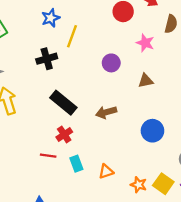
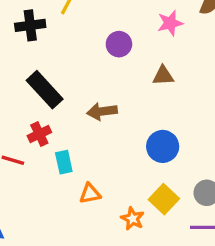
pink star: (145, 43) -> (170, 23), turned 30
cyan rectangle: (76, 164) -> (64, 162), moved
yellow square: (163, 184) -> (164, 199), moved

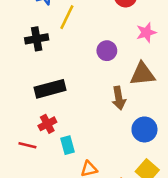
brown triangle: (163, 76) -> (143, 74), size x1.5
black rectangle: (45, 90) -> (50, 89), turned -60
brown arrow: (102, 111) -> (119, 98), moved, turned -90

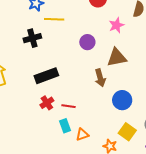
yellow line: (67, 17) -> (54, 19), turned 72
red line: (27, 145) -> (68, 106), moved
cyan rectangle: (67, 145) -> (65, 126), moved

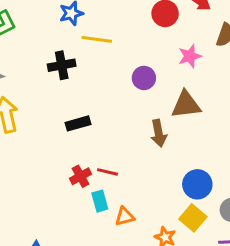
black rectangle: (46, 76) -> (78, 123), size x0.7
blue circle: (122, 100) -> (197, 184), moved
red cross: (47, 103) -> (81, 176), moved

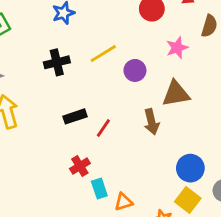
yellow line: (97, 39) -> (103, 54), moved, turned -36
red line: (108, 172) -> (103, 128), moved, turned -66

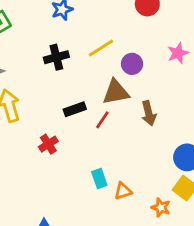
pink star: (177, 48) -> (178, 53), moved
brown triangle: (176, 94) -> (116, 92), moved
red cross: (80, 166) -> (48, 144), moved

